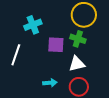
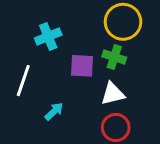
cyan arrow: (50, 83) -> (54, 111), moved, turned -40

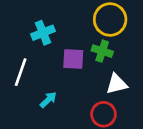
white triangle: (113, 94) -> (117, 84), moved

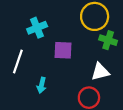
green cross: (102, 51) -> (108, 40), moved
cyan arrow: (48, 100) -> (42, 85), turned 147

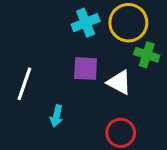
cyan cross: (37, 28) -> (86, 23), moved
white triangle: (100, 72) -> (119, 82), moved, turned 42

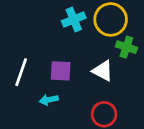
purple square: (86, 69) -> (61, 71), moved
cyan arrow: (56, 116) -> (49, 100), turned 66

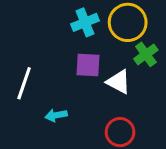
green cross: (126, 47) -> (146, 54), turned 36
purple square: (61, 71) -> (88, 65), moved

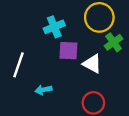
cyan cross: (85, 22) -> (54, 27), moved

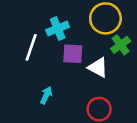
white line: (19, 65) -> (31, 47), moved
cyan arrow: (44, 90) -> (46, 95), turned 126

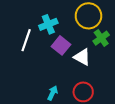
purple square: (73, 54) -> (61, 45), turned 36
cyan arrow: (46, 95) -> (53, 93), moved

